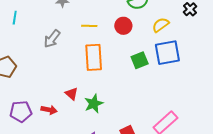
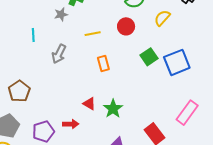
cyan line: (15, 18) -> (33, 35), moved
blue square: (167, 53) -> (177, 62), moved
orange rectangle: (94, 57) -> (103, 64), size x0.6

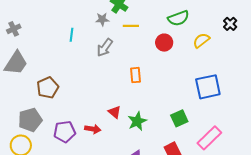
yellow line: (93, 34) -> (131, 26), moved
gray arrow: (59, 54) -> (105, 48), moved
green square: (149, 57) -> (179, 118), moved

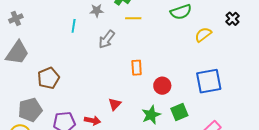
gray star: (102, 19) -> (97, 11), moved
red circle: (164, 43) -> (162, 86), moved
red triangle: (115, 112) -> (115, 104), turned 32
green star: (137, 121) -> (151, 115), moved

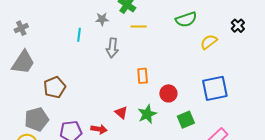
gray arrow: (107, 39) -> (112, 48), turned -30
red triangle: (115, 104) -> (121, 113), turned -32
green star: (151, 115) -> (147, 114), moved

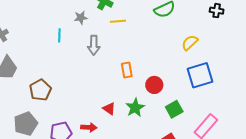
black cross: (238, 26) -> (217, 11), turned -32
yellow semicircle: (209, 42) -> (190, 43), moved

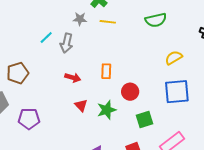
gray star: (81, 18) -> (80, 19), moved
cyan line: (59, 35) -> (46, 37), moved, turned 32
gray arrow: (94, 45) -> (67, 43), moved
red arrow: (89, 127) -> (73, 78), moved

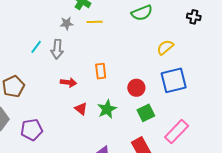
red circle: (130, 92) -> (136, 88), moved

